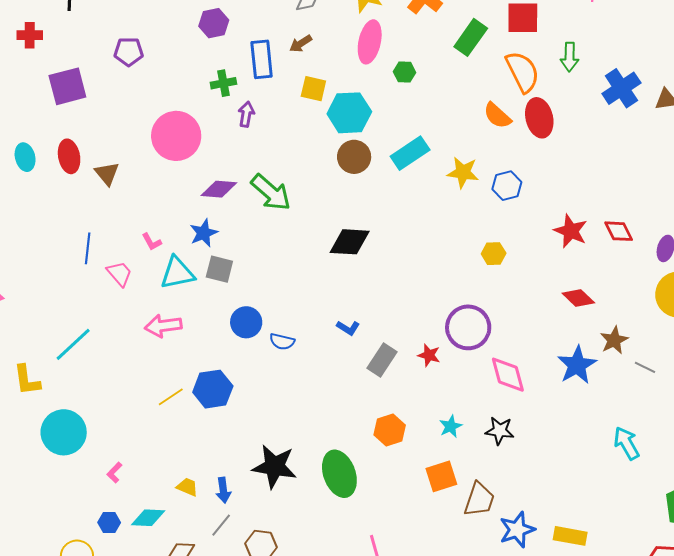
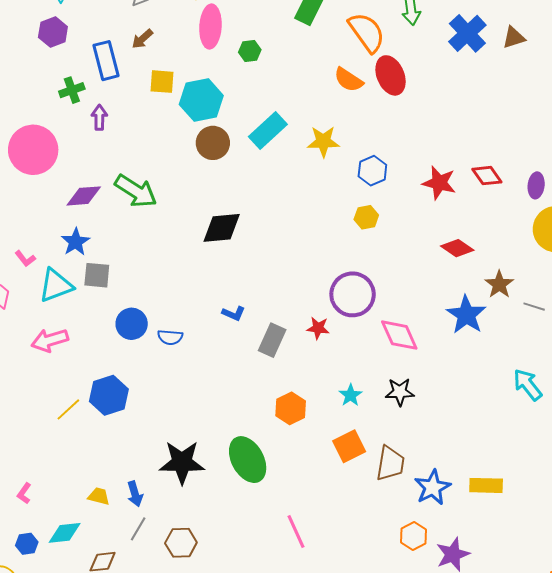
blue hexagon: (507, 186) -> (372, 171), moved

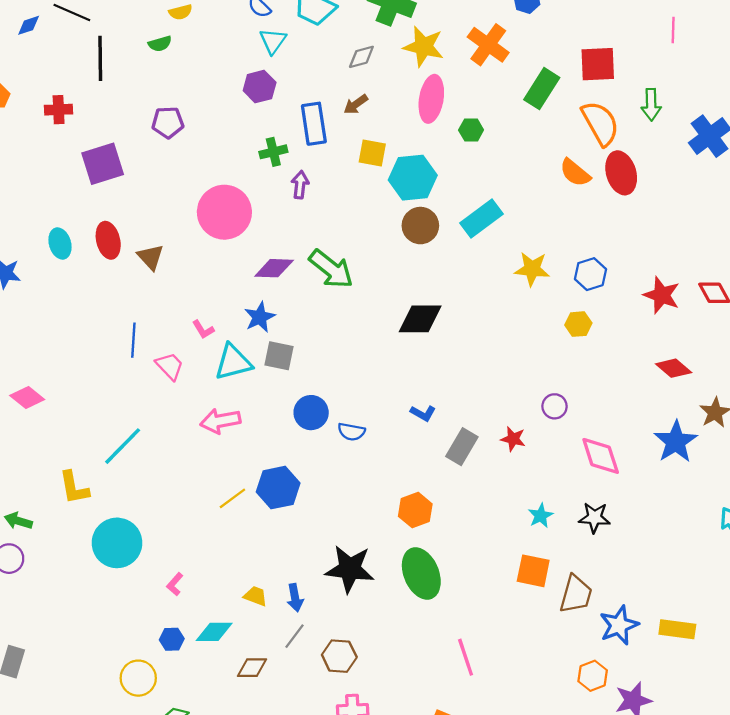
yellow star: (323, 141) -> (532, 269), moved
purple circle: (353, 294) -> (555, 406), size x0.5
orange hexagon: (291, 408) -> (415, 510), moved
orange square: (349, 446) -> (533, 571), turned 32

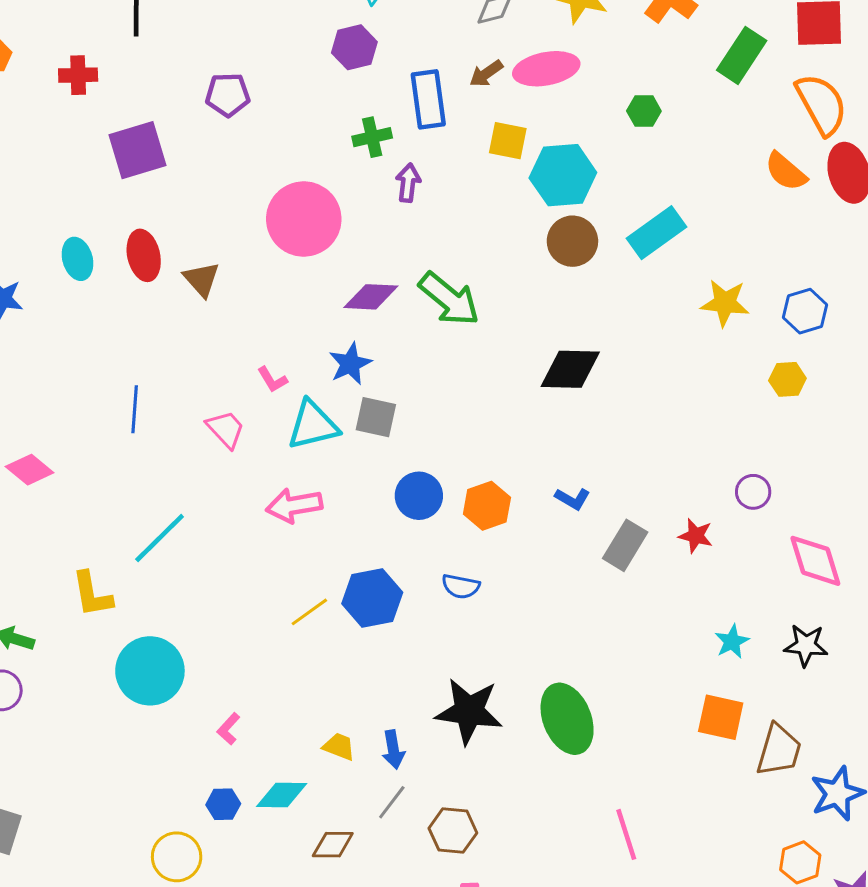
pink ellipse: (431, 99) -> (546, 69), moved, turned 69
blue line: (133, 340) -> (135, 409), moved
blue semicircle: (351, 432) -> (461, 586), moved
orange hexagon: (415, 510) -> (487, 506), moved

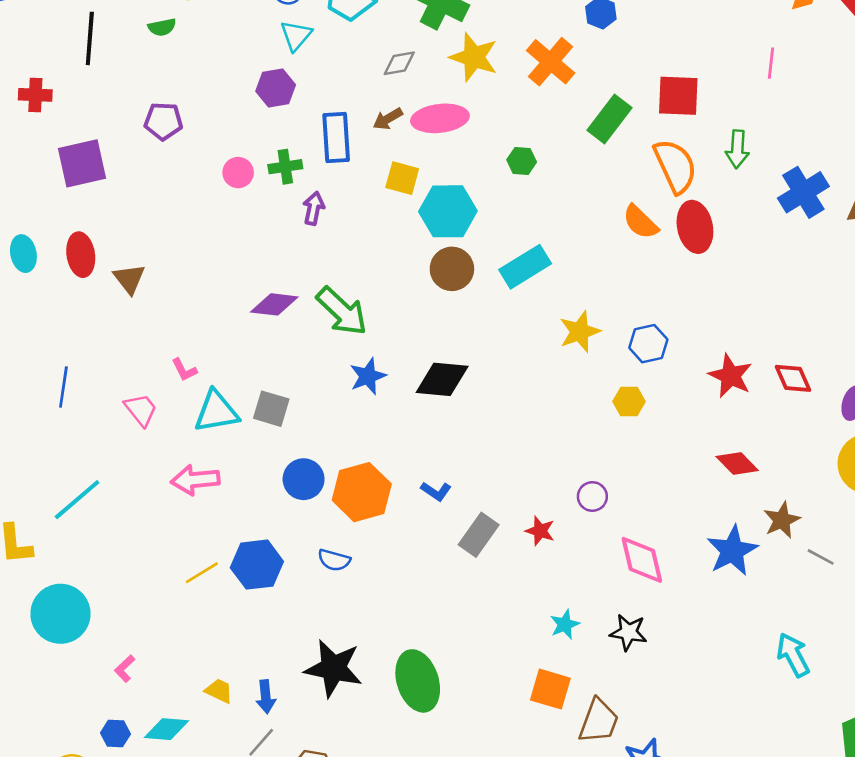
pink circle: (304, 219) -> (238, 173), moved, size x0.5
yellow star: (725, 303) -> (580, 332), turned -30
blue star: (350, 364) -> (368, 376), moved
orange hexagon: (487, 506) -> (362, 492), size x1.4

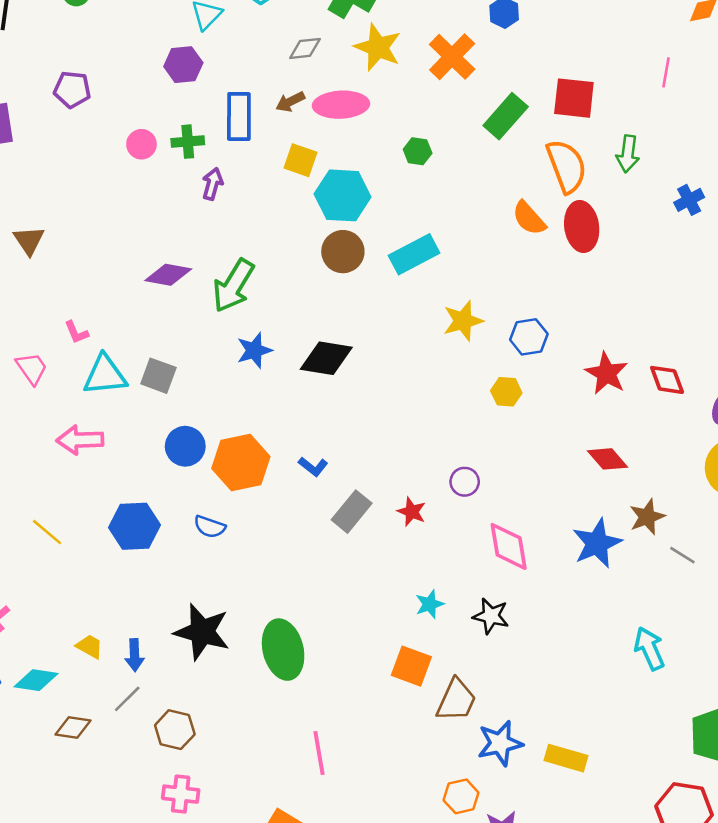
blue cross: (803, 192) -> (689, 200), size x0.6
green arrow: (342, 311) -> (233, 286), turned 74
yellow line: (202, 573) -> (47, 532), moved, turned 68

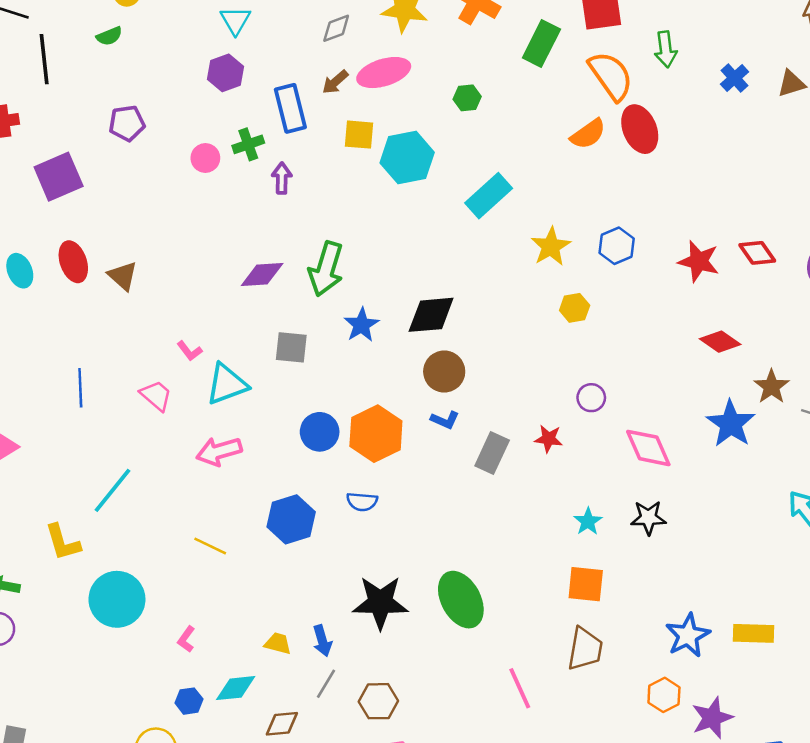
orange semicircle: (529, 218) -> (588, 134), turned -69
brown circle: (343, 252) -> (444, 372), moved
gray square: (158, 376) -> (291, 347), moved
yellow hexagon: (506, 392) -> (575, 308), moved
brown trapezoid: (456, 700) -> (585, 649), moved

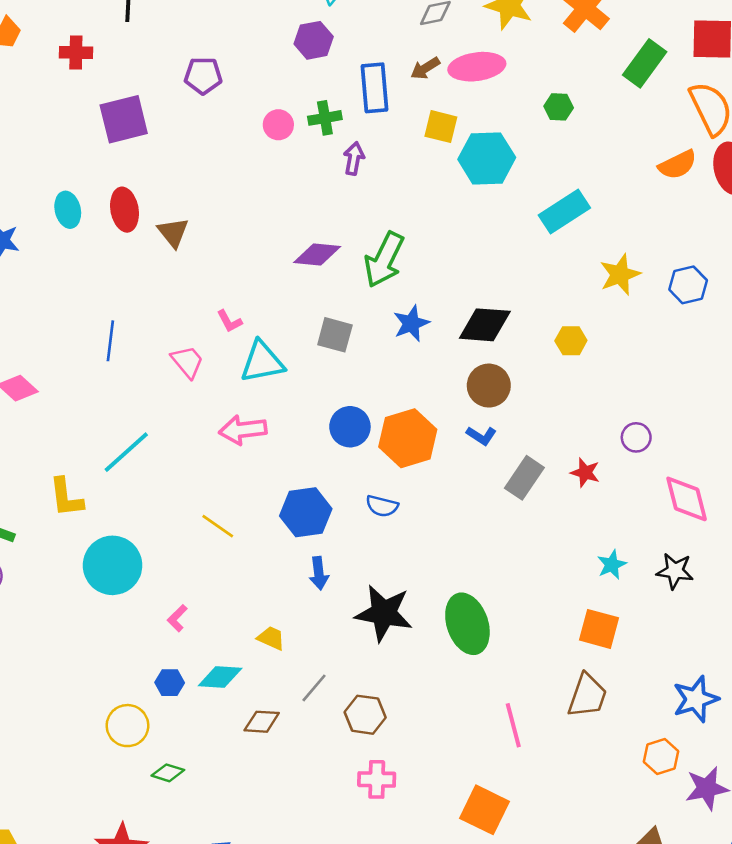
yellow hexagon: (575, 308) -> (571, 341), moved
blue arrow: (322, 641) -> (319, 573), moved

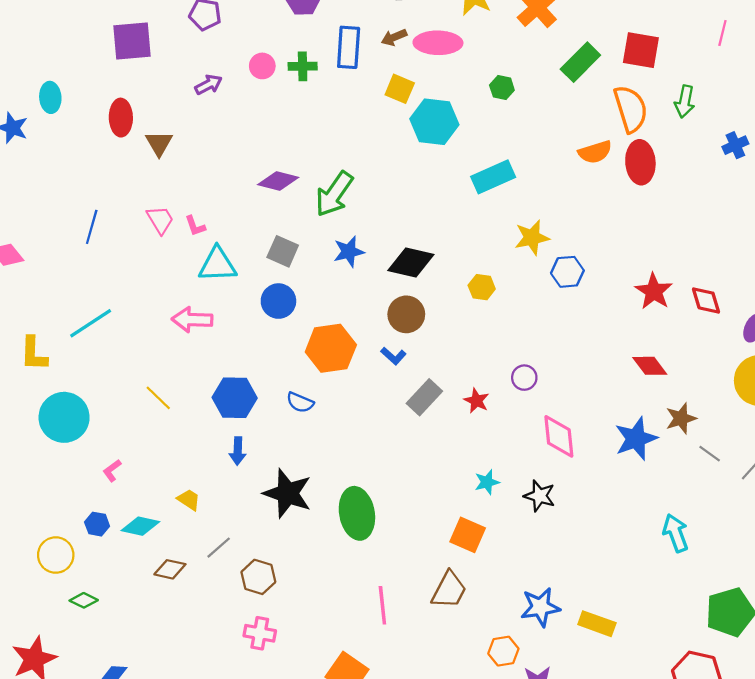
purple arrow: (354, 158) -> (209, 85), moved, turned 44
cyan ellipse: (68, 210) -> (50, 97), moved
blue hexagon: (688, 285) -> (567, 272), moved
pink trapezoid: (187, 362) -> (160, 220), moved
blue circle: (350, 427) -> (278, 301), moved

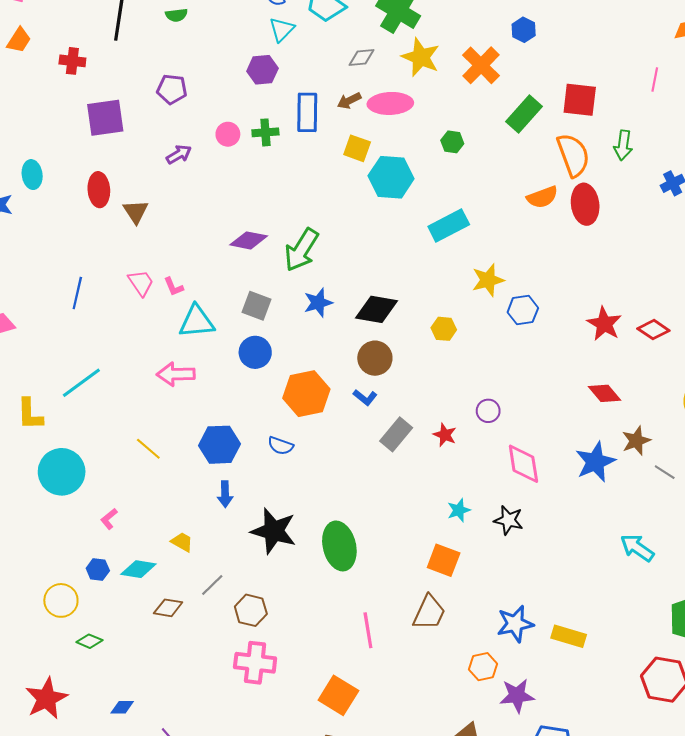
red diamond: (706, 300) -> (653, 330), turned -36
cyan arrow: (676, 533) -> (637, 548), turned -32
pink cross: (260, 633) -> (255, 663), size x1.4

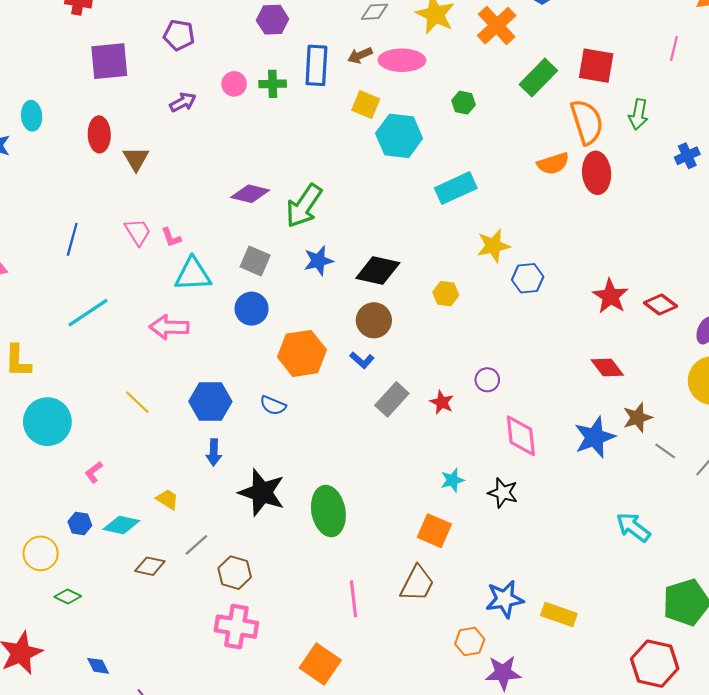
cyan line: (81, 383) -> (88, 313), moved
blue diamond: (122, 707) -> (98, 666), turned 60

